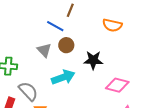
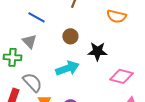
blue line: (55, 26) -> (36, 17), moved
gray triangle: (44, 50) -> (29, 41), moved

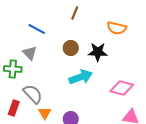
black star: (97, 51) -> (98, 52), moved
cyan arrow: (67, 68) -> (81, 77), moved

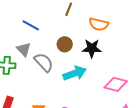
orange semicircle: (117, 28) -> (99, 24), moved
gray semicircle: (33, 94) -> (44, 62), moved

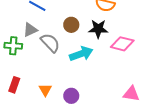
gray triangle: (24, 49) -> (30, 30), turned 49
pink diamond: (116, 84) -> (122, 44), moved

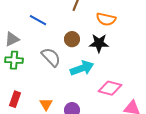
gray triangle: (30, 30) -> (12, 39), moved
pink diamond: (122, 44) -> (110, 88), moved

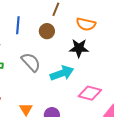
blue line: (38, 20) -> (18, 25), turned 66
brown circle: (72, 39) -> (47, 31), moved

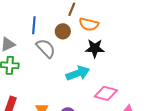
orange semicircle: (86, 24) -> (89, 24), moved
gray semicircle: (31, 62) -> (46, 48), moved

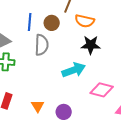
brown circle: (63, 31) -> (52, 23), moved
gray semicircle: (46, 48) -> (42, 45), turned 45

